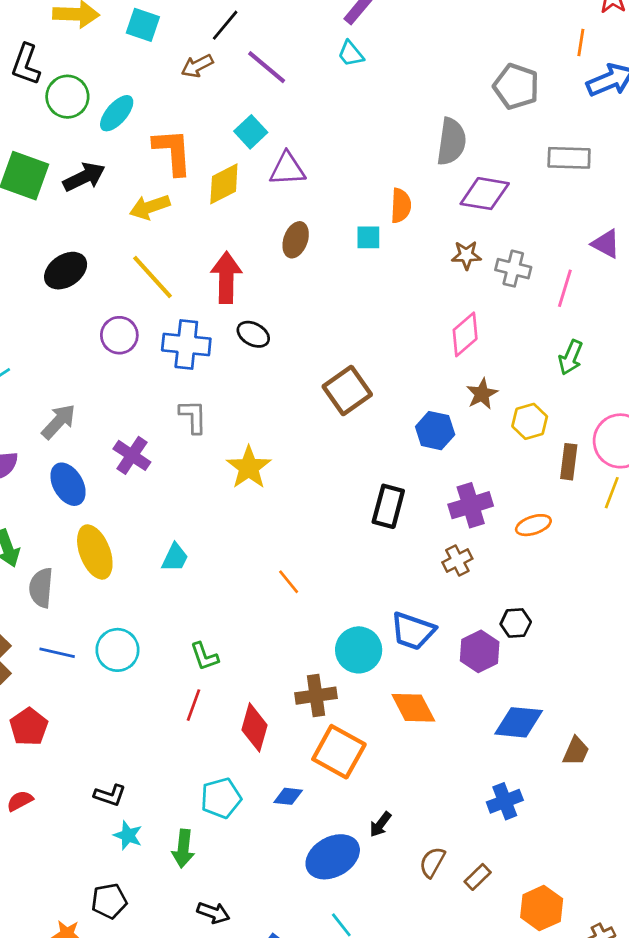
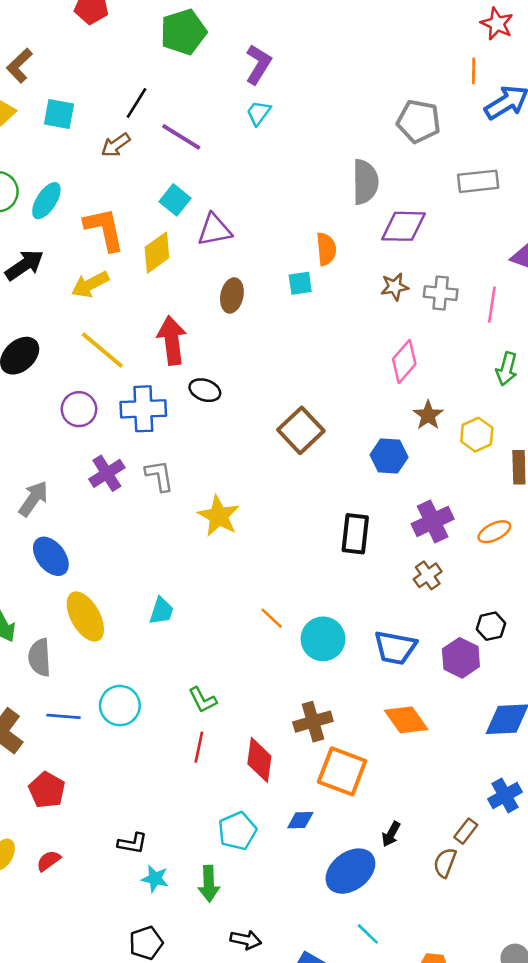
cyan trapezoid: (351, 54) -> (259, 113), turned 84
purple cross: (132, 455) -> (107, 473), moved, turned 32
cyan circle: (359, 650) -> (323, 639), moved
brown rectangle: (478, 877) -> (466, 831), moved

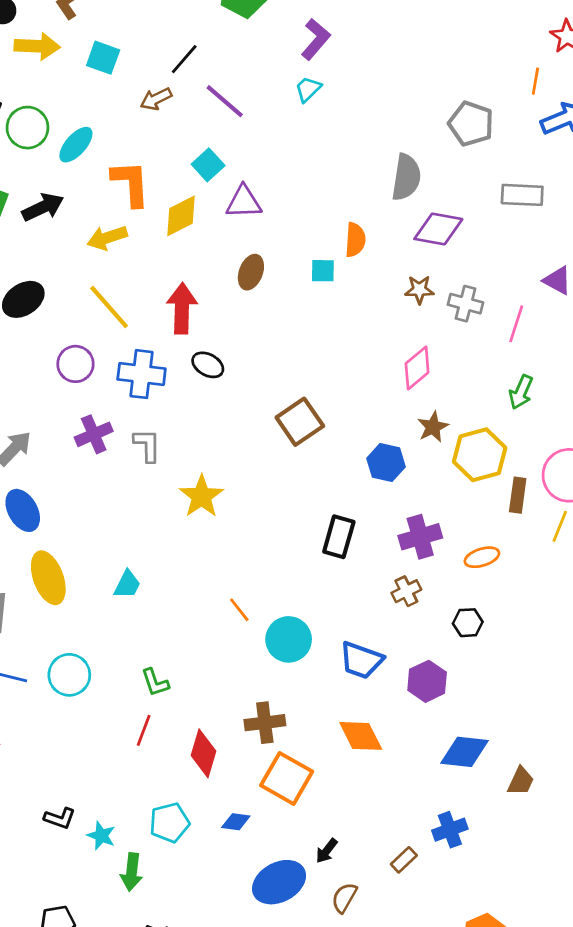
yellow hexagon: (477, 435) -> (480, 455), size x1.5
black hexagon: (491, 626) -> (468, 623), moved
brown semicircle: (445, 863) -> (344, 898), moved
cyan star: (155, 879) -> (101, 836), moved

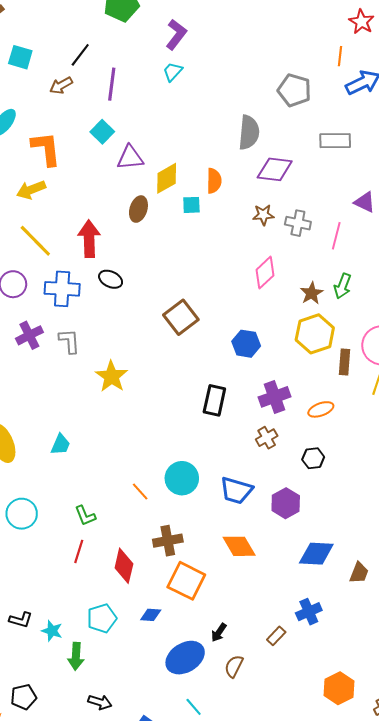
purple line: (225, 101) -> (112, 84), turned 60
yellow diamond: (181, 216) -> (167, 178), moved
brown star: (433, 427) -> (312, 293), moved
orange line: (239, 610) -> (140, 491), moved

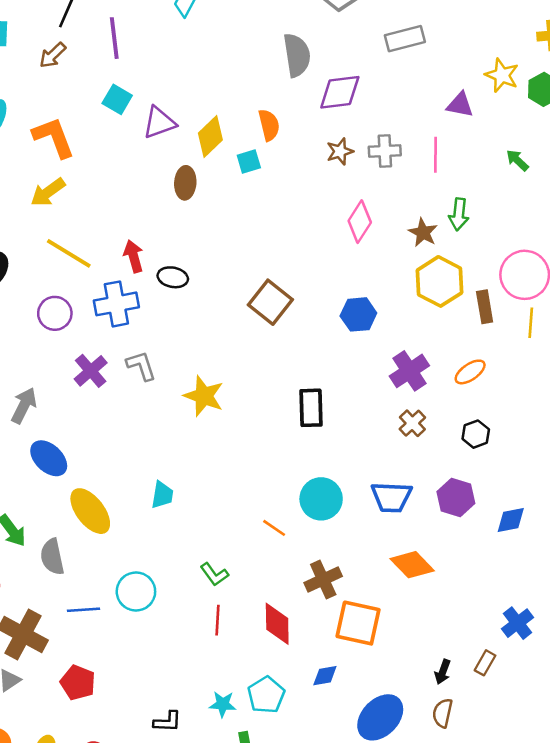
red arrow: (89, 239) -> (134, 256), moved, size x0.7
black rectangle: (214, 400) -> (311, 408), moved
blue diamond: (316, 554) -> (511, 520), moved, size x0.7
cyan star: (52, 631) -> (223, 704), moved
black arrow: (219, 632) -> (443, 672), moved

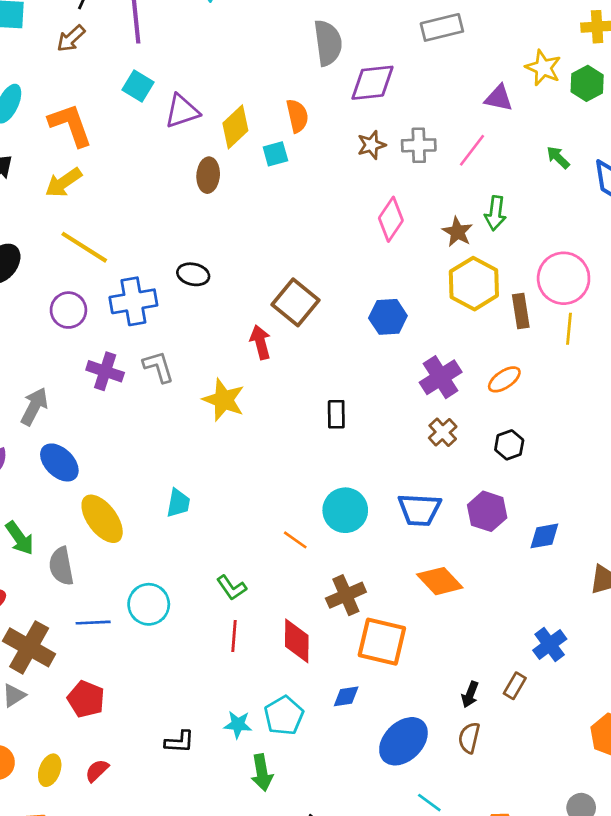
pink line: (436, 155) -> (472, 150), turned 36
red arrow: (134, 256) -> (260, 342), moved
purple cross: (91, 371) -> (105, 371), turned -32
black rectangle: (311, 408) -> (336, 414), size x0.7

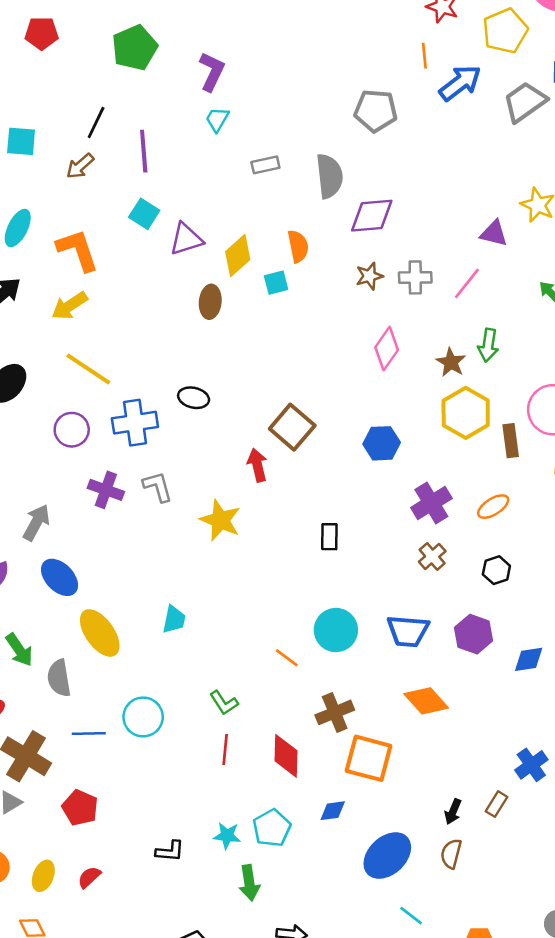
gray rectangle: (442, 27) -> (265, 165), moved, size x0.7

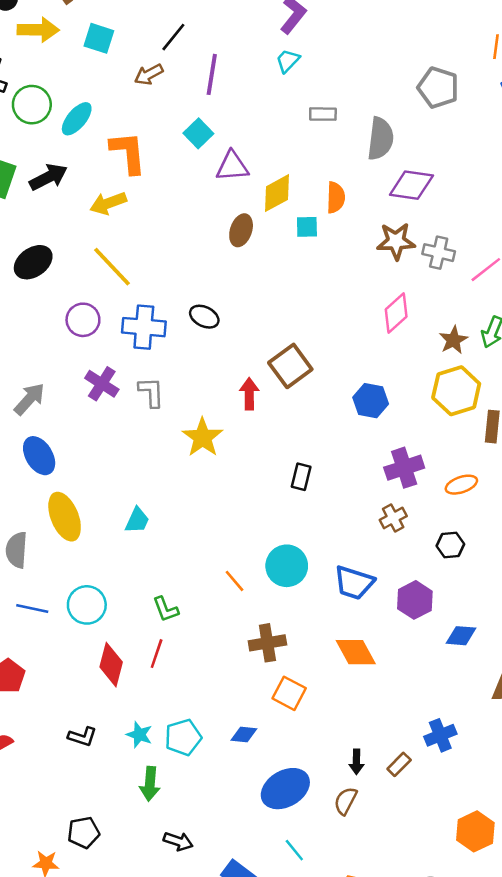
brown star: (369, 276) -> (396, 241), size x1.4
red diamond: (286, 756) -> (111, 665), moved
orange square: (369, 758) -> (289, 693), size x0.7
black arrow: (453, 812) -> (357, 762), turned -35

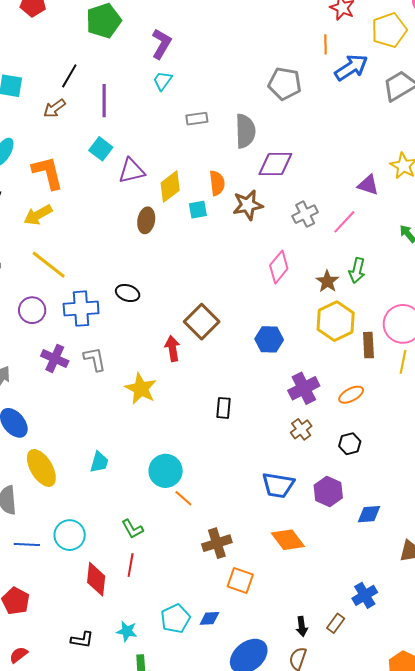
brown star: (396, 241) -> (248, 205), moved
gray cross: (439, 253) -> (305, 214), turned -30
cyan circle: (287, 566) -> (166, 471), moved
cyan pentagon: (183, 737) -> (175, 619), moved

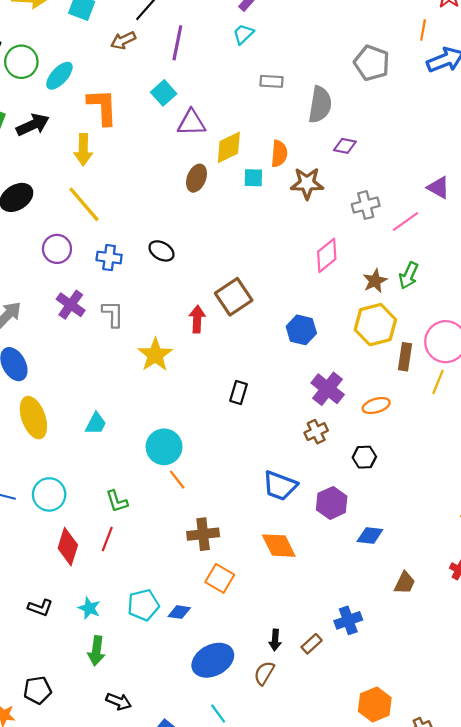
purple diamond: (275, 164) -> (345, 146), size x0.6
yellow arrow: (38, 215) -> (83, 150), turned -72
blue cross: (81, 309) -> (109, 258), size x0.7
purple cross: (304, 388) -> (328, 389), turned -36

